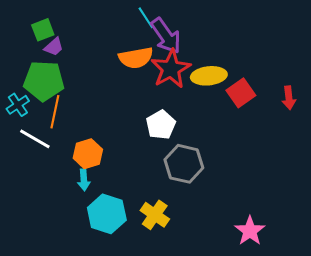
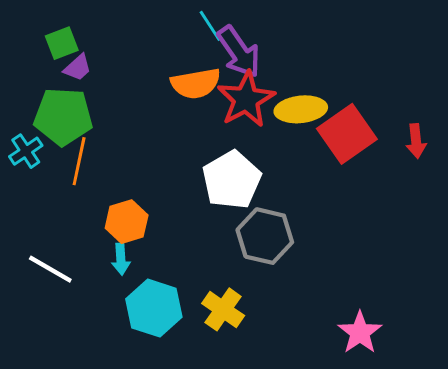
red square: (241, 93) -> (347, 134), size x1.4
white pentagon: (161, 125) -> (232, 180), size x1.4
white line: (35, 139) -> (50, 269), moved

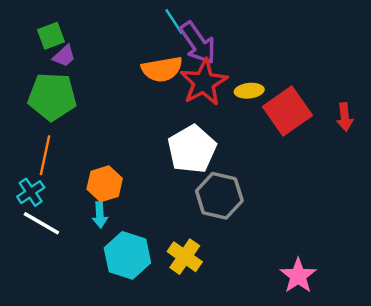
yellow ellipse: (301, 109) -> (249, 91), size x0.7
cyan cross: (26, 151) -> (31, 192), moved
orange line: (79, 161) -> (45, 155), moved

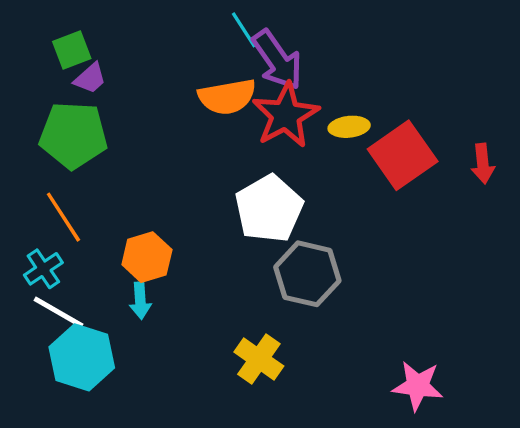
orange line: (45, 155) -> (63, 217), turned -45
cyan hexagon: (127, 255) -> (82, 357), moved
pink star: (298, 276) -> (418, 386), turned -30

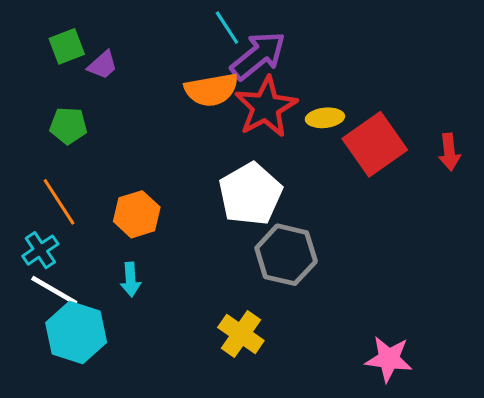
purple arrow: (277, 60) -> (258, 56), turned -94
purple trapezoid: (90, 78) -> (103, 65), moved
green pentagon: (73, 135) -> (68, 126), size x0.6
orange hexagon: (147, 257) -> (137, 214), moved

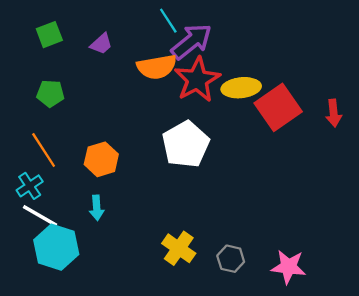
purple trapezoid: (103, 65) -> (101, 44), moved
yellow ellipse: (325, 118) -> (241, 88), size x1.4
gray hexagon: (286, 255) -> (231, 259), moved, size x0.6

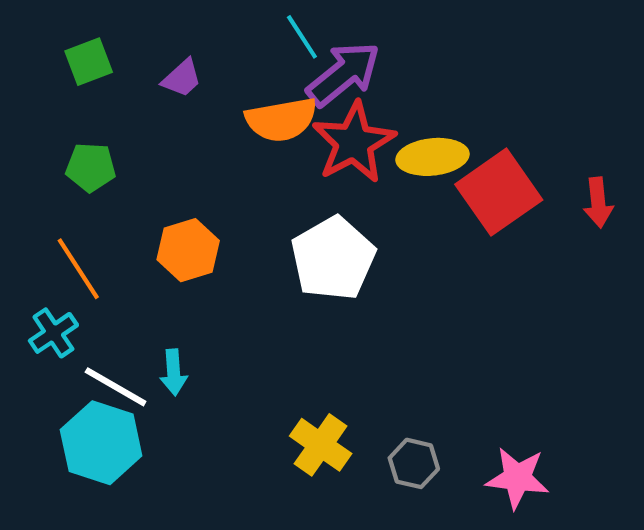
orange hexagon: (101, 159) -> (188, 250), moved
white line: (40, 216) -> (116, 387), moved

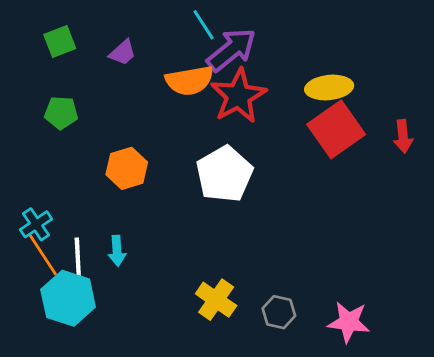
yellow ellipse: (432, 157) -> (329, 88), moved
orange line: (78, 269) -> (43, 255), moved
white line: (116, 387) -> (78, 261), turned 57

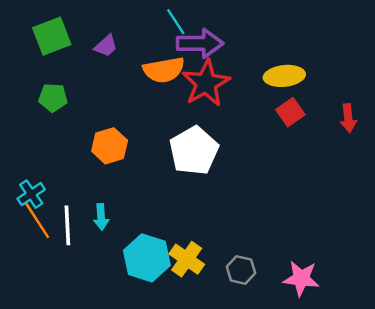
green square: (60, 41) -> (52, 36), size x1.4
purple arrow: (231, 50) -> (200, 43), turned 39
red square: (336, 129) -> (290, 112), size x0.6
cyan hexagon: (68, 298) -> (147, 258), moved

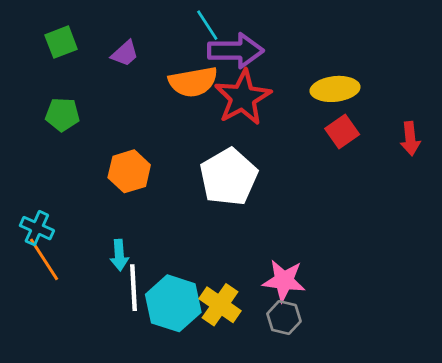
green square: (52, 36) -> (61, 42), size x0.7
cyan cross: (31, 194) -> (37, 228), turned -32
white line: (67, 225) -> (133, 288), moved
pink star: (301, 278) -> (284, 281), moved

